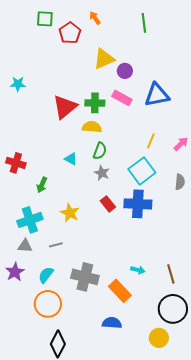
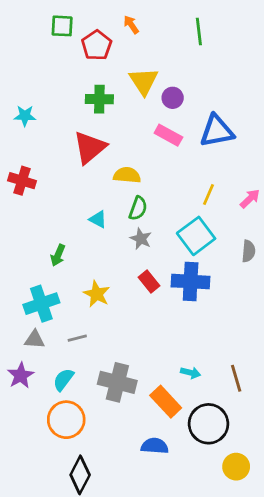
yellow triangle: (104, 59) -> (144, 81), turned -40
green cross: (95, 103) -> (99, 99), moved
red cross: (16, 163) -> (22, 181), moved
black circle: (173, 309) -> (209, 424), moved
yellow circle: (159, 338) -> (236, 467), moved

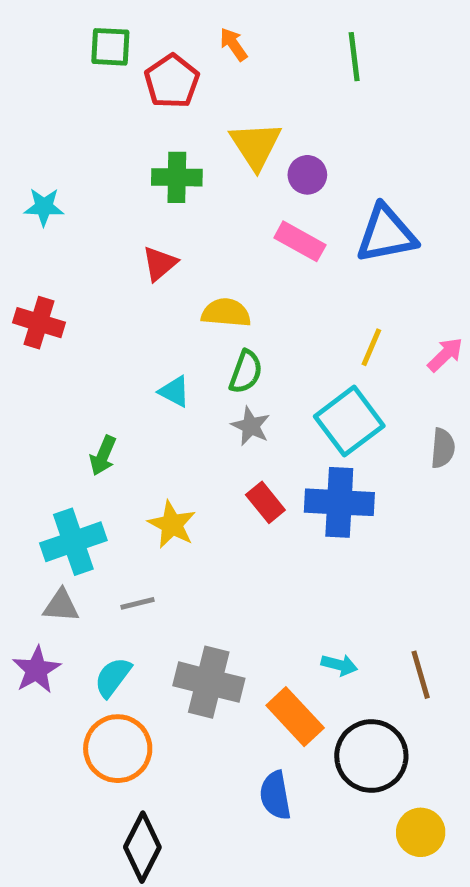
red triangle: (90, 148) -> (160, 263), size x0.6
blue semicircle: (155, 446) -> (275, 795), turned -104

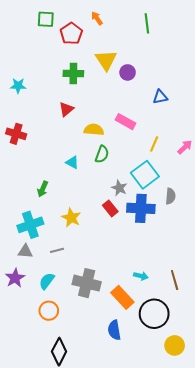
blue triangle: (386, 234) -> (160, 97), size x0.6
pink rectangle: (300, 241) -> (125, 122), moved
gray star: (251, 426) -> (119, 188), moved
gray semicircle: (443, 448) -> (170, 196), moved
orange circle: (118, 749) -> (49, 311), size x0.7

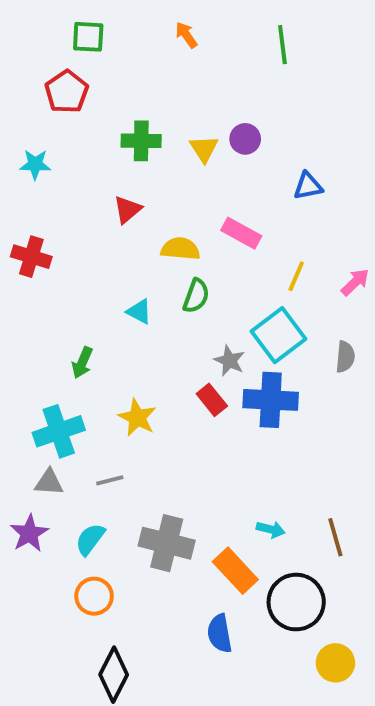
red pentagon: (71, 34) -> (67, 92), moved
yellow triangle: (106, 60) -> (204, 149), moved, size x0.7
gray semicircle: (170, 196) -> (345, 357), moved

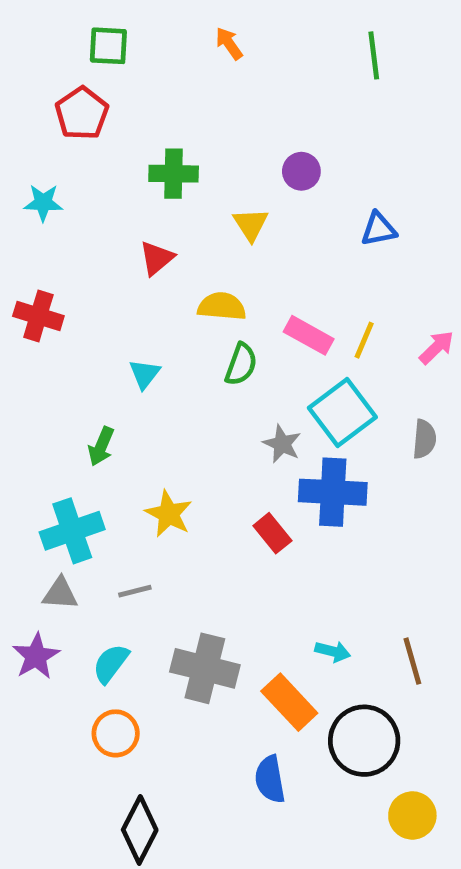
green line: (282, 45) -> (374, 55), moved
yellow triangle: (204, 149) -> (251, 224), moved
pink rectangle: (241, 233) -> (309, 335), moved
cyan triangle: (139, 312) -> (145, 374), moved, turned 40
red rectangle: (212, 400) -> (272, 533), moved

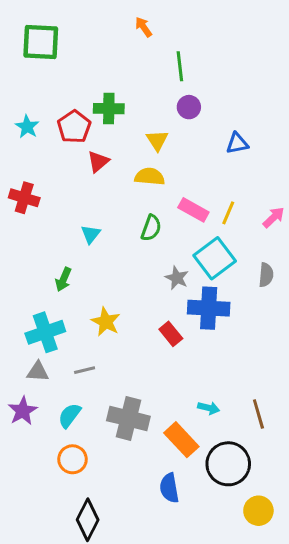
green square: (108, 46) -> (41, 42), moved, size x1.5
green line: (374, 55) -> (180, 66), moved
red pentagon: (82, 113) -> (74, 127), moved
cyan star: (43, 203) -> (27, 127), turned 30
yellow semicircle: (222, 306) -> (150, 177), moved

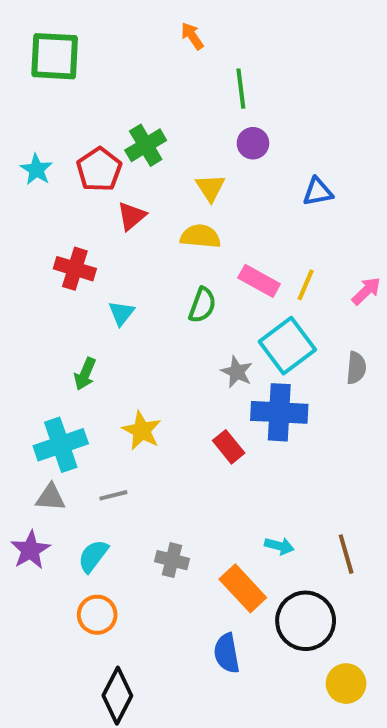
green cross: (109, 109) -> (146, 145), turned -32
red cross: (24, 198) -> (75, 269), moved
gray cross: (128, 418) -> (172, 560), size x0.6

